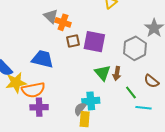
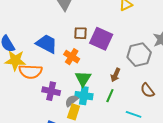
orange cross: (63, 22) -> (72, 57), moved
green triangle: (102, 73) -> (83, 79), moved
green line: (131, 93) -> (110, 96), moved, turned 48
purple cross: (39, 107) -> (51, 91), moved

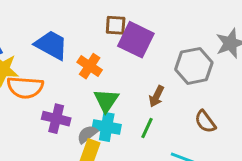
brown square: (80, 33) -> (116, 25), moved

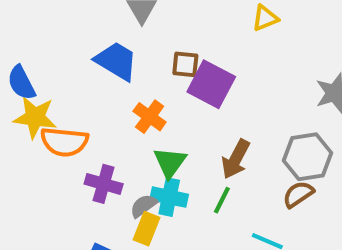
blue trapezoid: (51, 45) -> (116, 61), moved
gray hexagon: (194, 66) -> (307, 157), moved
brown arrow: (156, 96) -> (236, 159), size x1.4
brown semicircle: (205, 122) -> (298, 194), turned 90

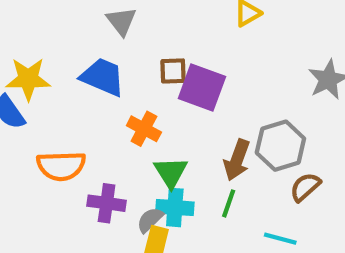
yellow star: (35, 117) -> (28, 79), moved
gray hexagon: (307, 157) -> (280, 146), moved

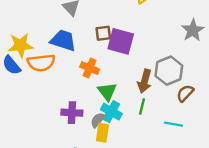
orange semicircle: (61, 166) -> (41, 63), moved
cyan cross: (175, 207) -> (111, 112), turned 30

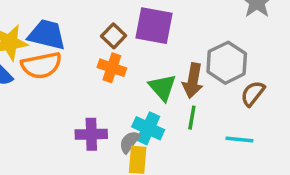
brown square: (103, 33) -> (114, 36), moved, turned -35
blue trapezoid: (63, 40) -> (47, 35), moved
green triangle: (107, 92) -> (162, 87), moved

